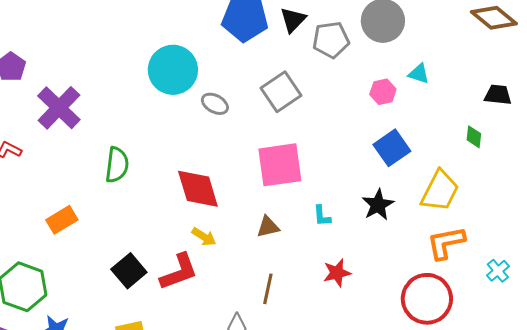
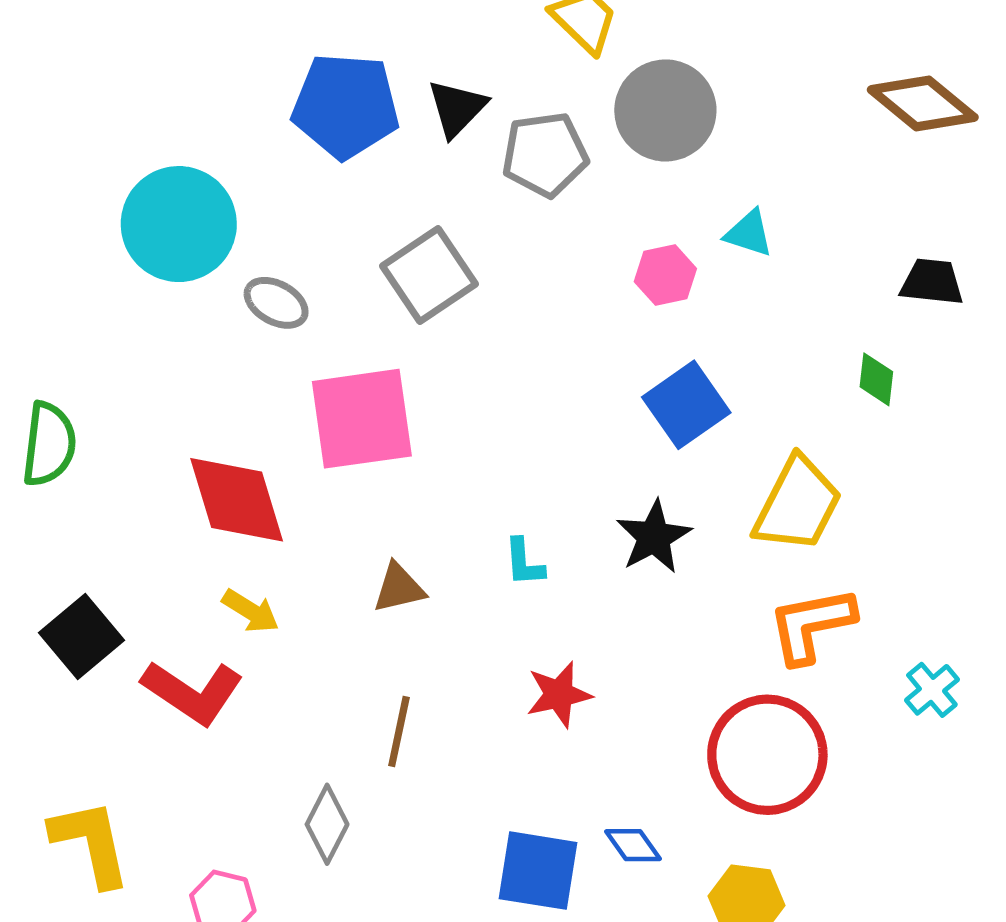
pink square: (280, 165) -> (362, 419), moved
black square: (129, 271) -> (81, 637), moved
red L-shape: (179, 272) -> (193, 692), turned 54

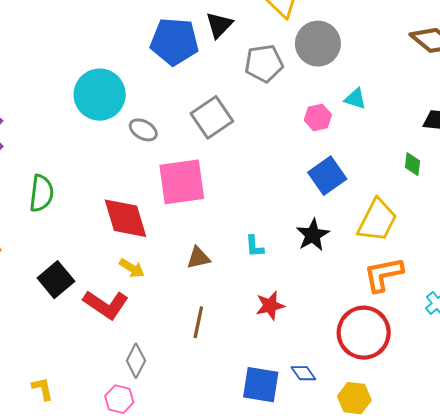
black triangle: (457, 108) -> (219, 25), moved
gray diamond: (327, 824) -> (136, 361), moved
yellow L-shape: (91, 843) -> (42, 389), moved, size x0.6

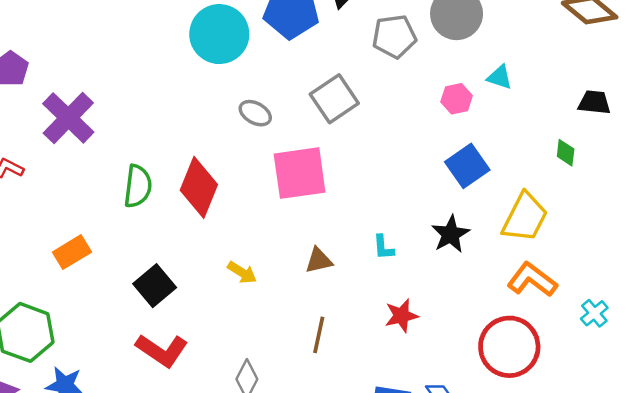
cyan circle: (100, 95) -> (219, 34), moved
red diamond: (126, 218) -> (199, 187), moved, turned 39
orange L-shape: (383, 274) -> (532, 280), turned 48
red L-shape: (106, 305) -> (162, 350), moved

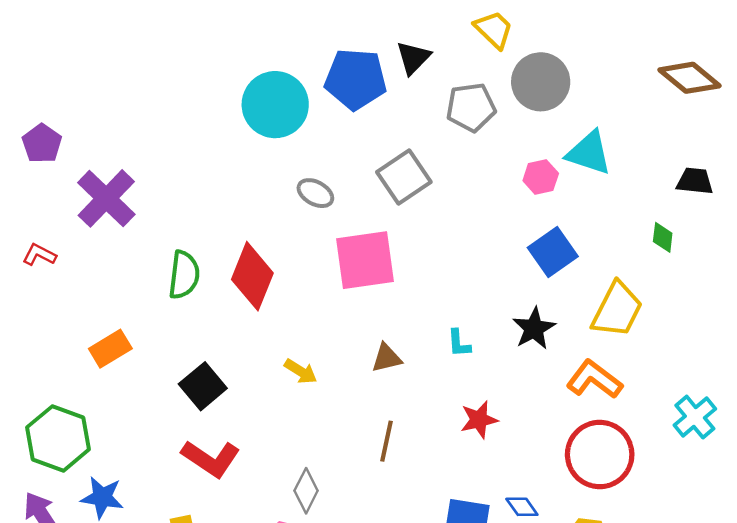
cyan triangle: (500, 77) -> (589, 153), size x1.6
orange L-shape: (532, 280) -> (594, 379), moved
cyan cross: (594, 313) -> (695, 417), size x1.4

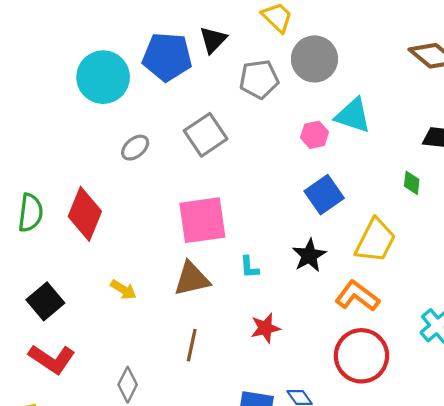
gray ellipse: (315, 193) -> (135, 148), turned -68
pink square: (365, 260) -> (202, 220), moved
brown triangle: (386, 358) -> (192, 279), size x1.5

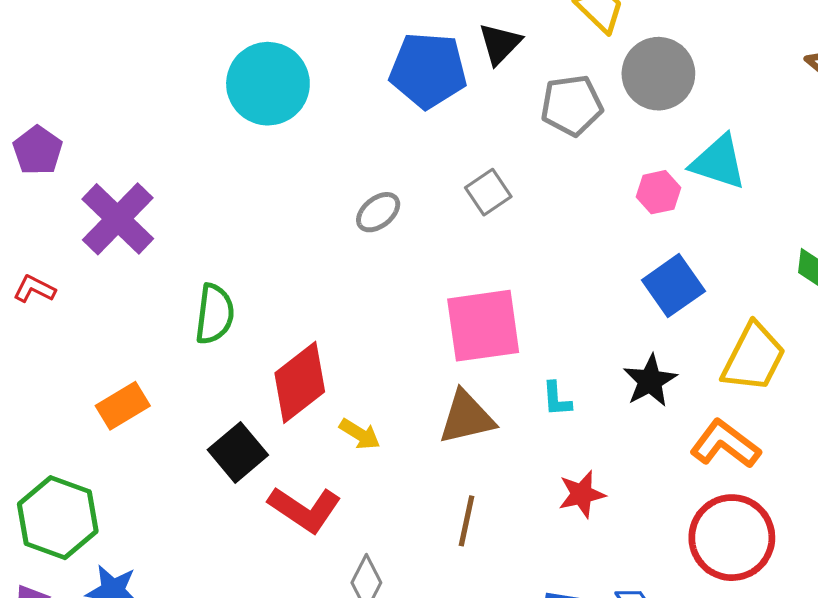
cyan circle: (103, 77) -> (268, 84), moved
gray square: (206, 135) -> (488, 192), size x0.7
red diamond: (85, 214) -> (300, 382), moved, turned 30
red L-shape: (52, 359) -> (305, 509), moved

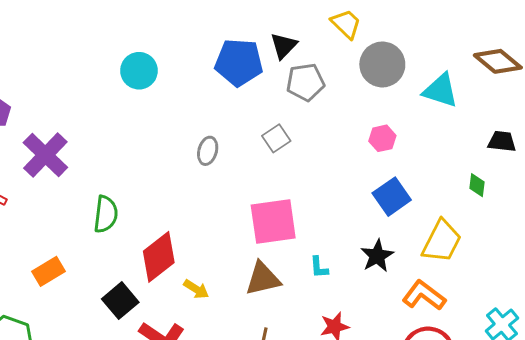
cyan circle: (268, 84) -> (139, 71), size x0.7
gray pentagon: (572, 105) -> (305, 82), moved
cyan triangle: (718, 162) -> (441, 90), moved
gray ellipse: (378, 212) -> (208, 151), turned -36

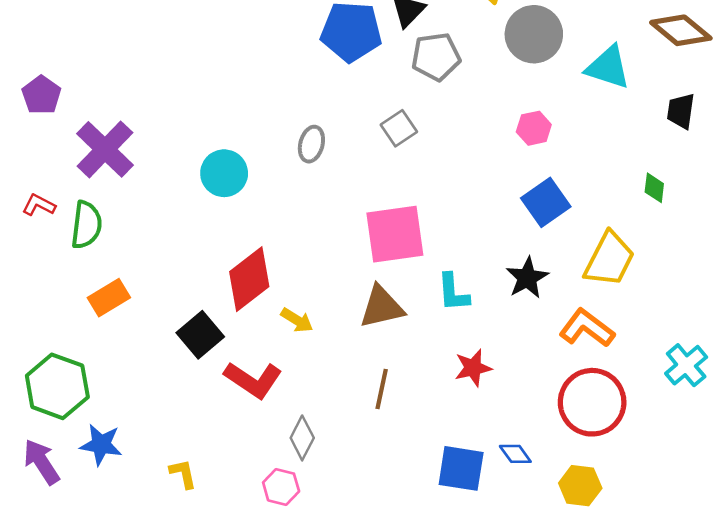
cyan circle: (139, 71) -> (224, 173), moved
black trapezoid: (502, 141) -> (681, 111), moved, turned -88
green semicircle: (106, 214) -> (86, 225), moved
cyan L-shape: (319, 267) -> (453, 292), size x1.4

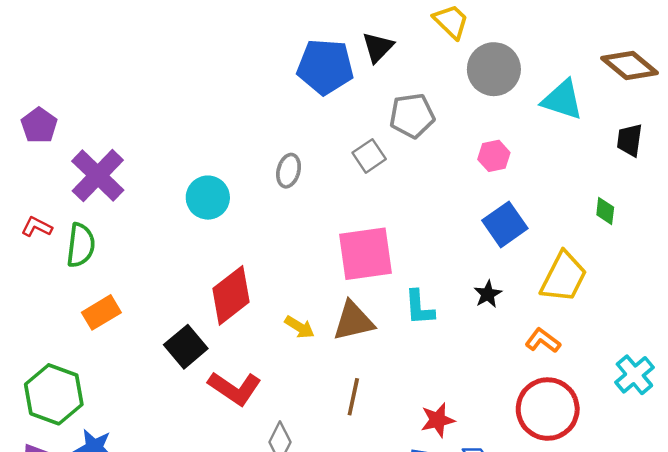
gray pentagon: (436, 57) -> (412, 116), moved
black star: (527, 278) -> (488, 294), size x0.7
yellow arrow: (297, 320) -> (300, 327), moved
orange L-shape: (587, 328) -> (543, 341), size x0.7
red star: (473, 368) -> (438, 420), moved

